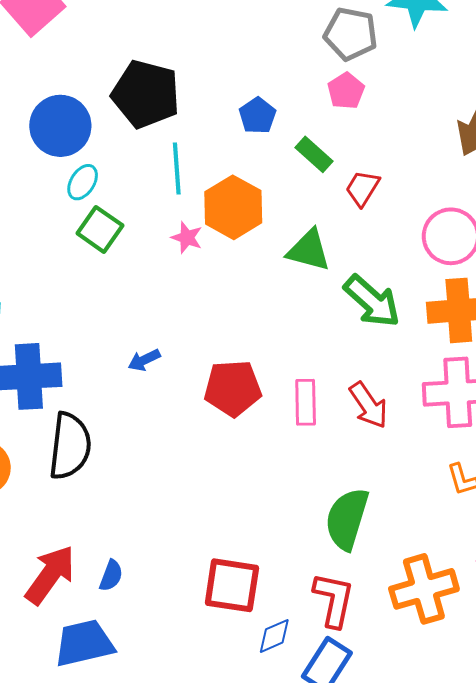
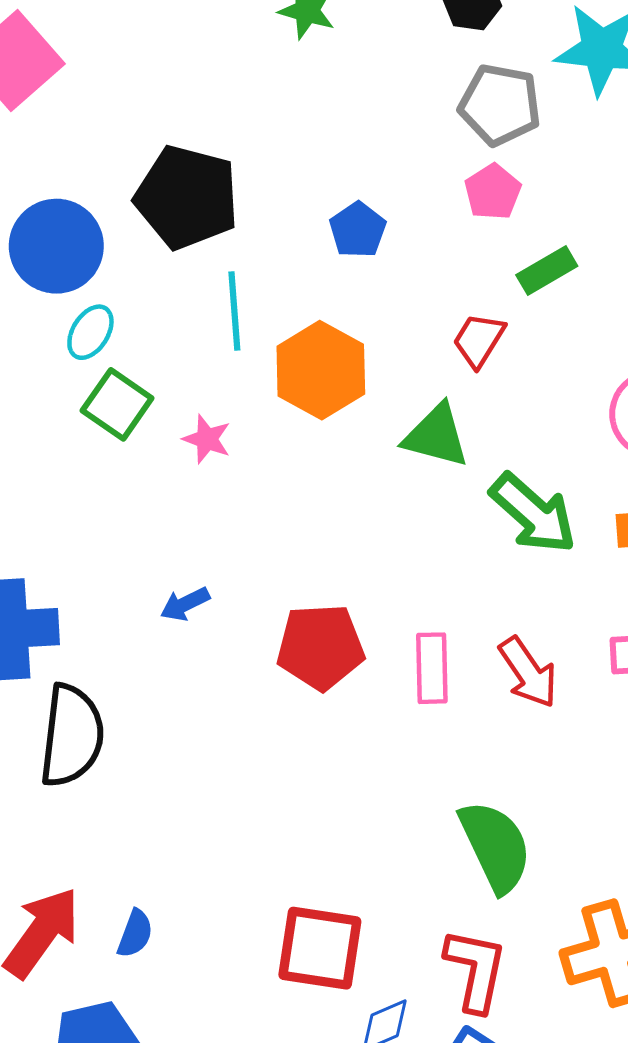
green rectangle: (314, 154) -> (547, 270), moved, turned -72
red trapezoid: (363, 188) -> (479, 340), moved
pink star: (187, 238) -> (207, 439), moved
green semicircle: (347, 519) -> (495, 846), turned 138

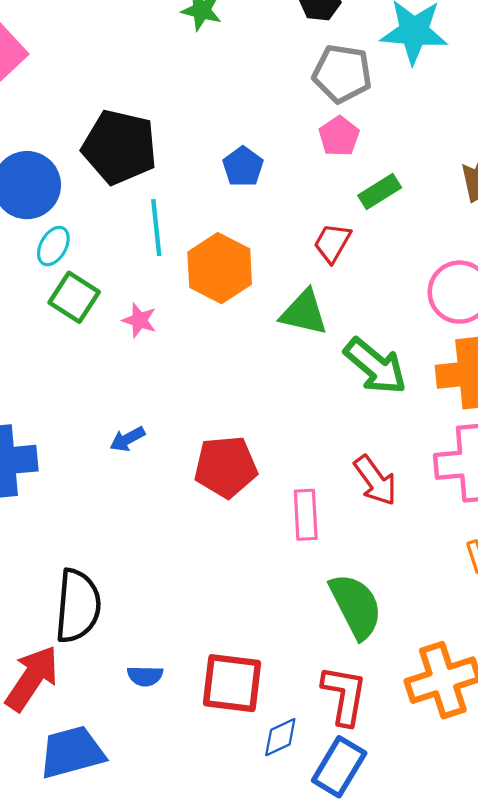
pink rectangle: (432, 668) -> (306, 515), moved
black semicircle: (72, 736) -> (78, 606), moved
blue semicircle: (135, 934) -> (145, 676), moved, turned 72

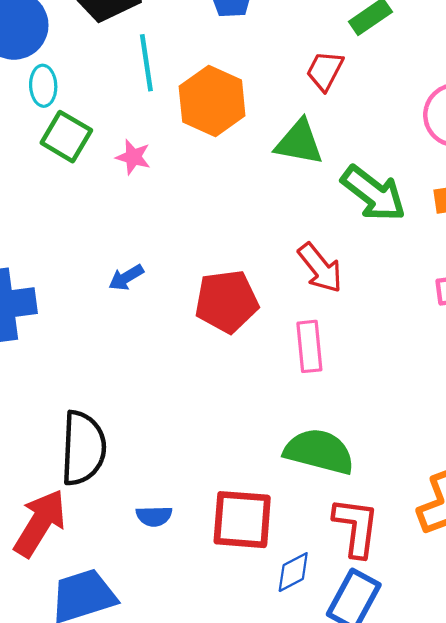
cyan ellipse: (53, 246) -> (43, 86), turned -30
red arrow: (375, 480) -> (320, 268), moved
green semicircle: (356, 606) -> (319, 451), moved, turned -46

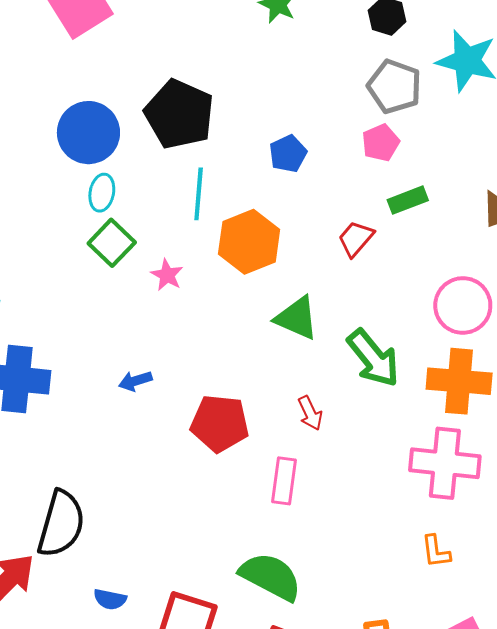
green triangle: (299, 142) -> (297, 318), moved
red arrow: (320, 268) -> (310, 413), size x0.7

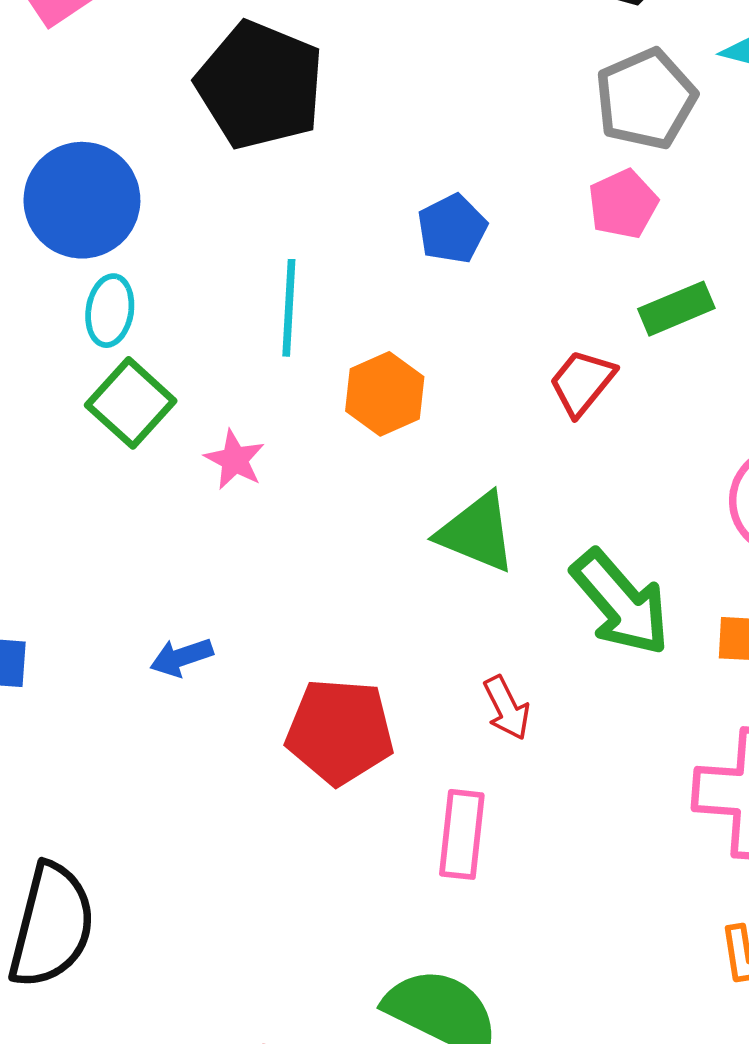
gray pentagon: (394, 86) -> (646, 99), turned 30
black pentagon: (179, 114) -> (260, 85), moved
orange hexagon: (249, 242) -> (385, 394), size x0.7

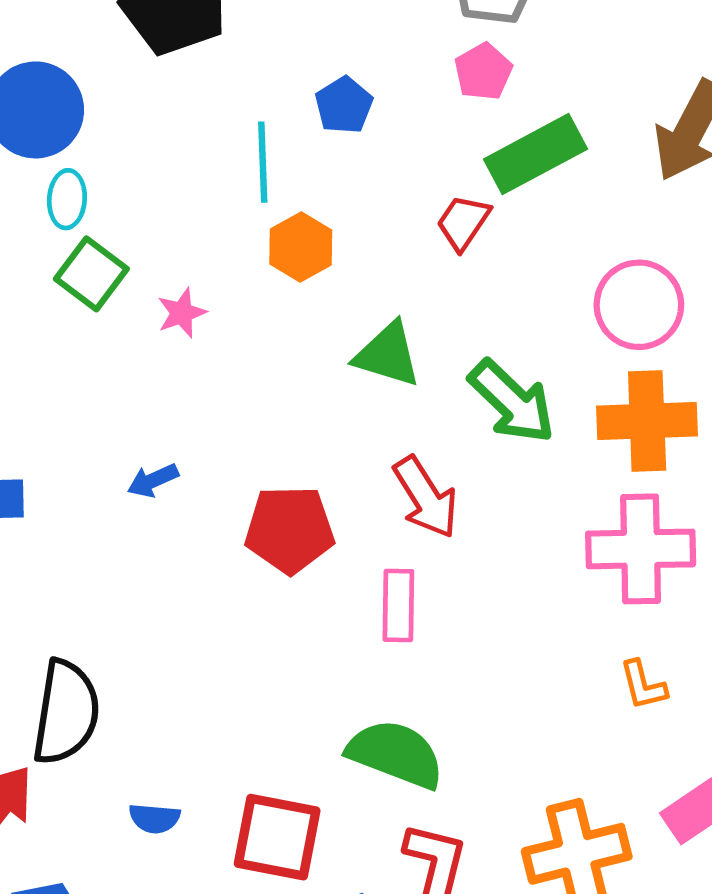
cyan line: (289, 308) -> (263, 162), moved
green rectangle: (676, 309) -> (535, 154), size x1.6
pink star: (235, 460) -> (182, 313), turned 30
red arrow: (507, 708) -> (426, 497), size x1.6

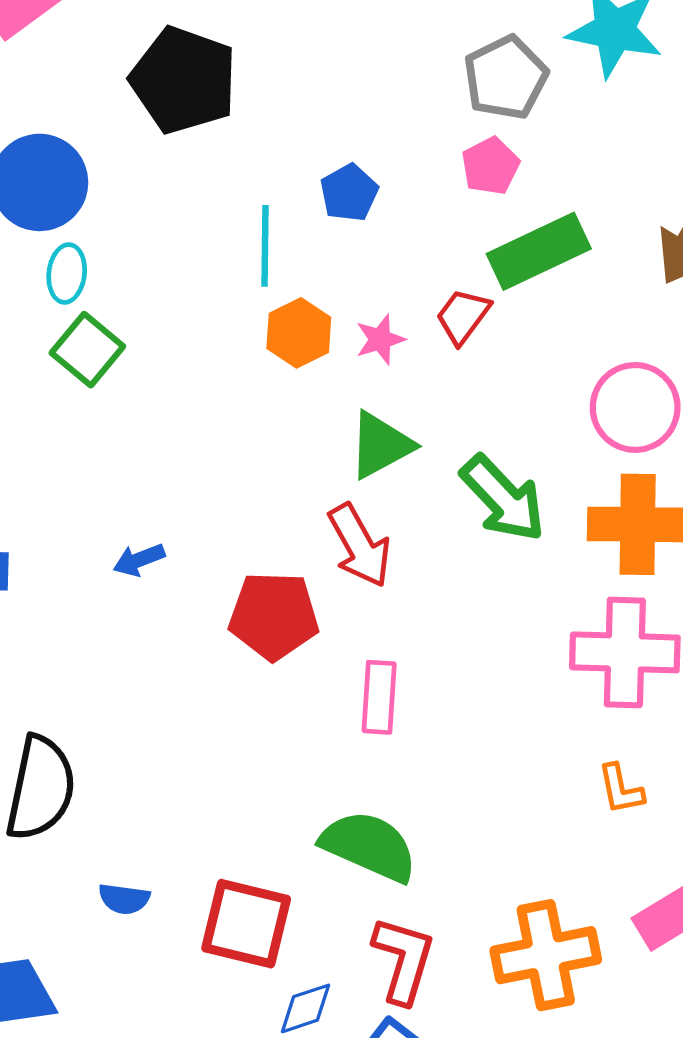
pink star: (182, 313) -> (380, 339), moved
green triangle: (388, 355) -> (381, 445), turned -48
red arrow: (426, 497) -> (360, 546), moved

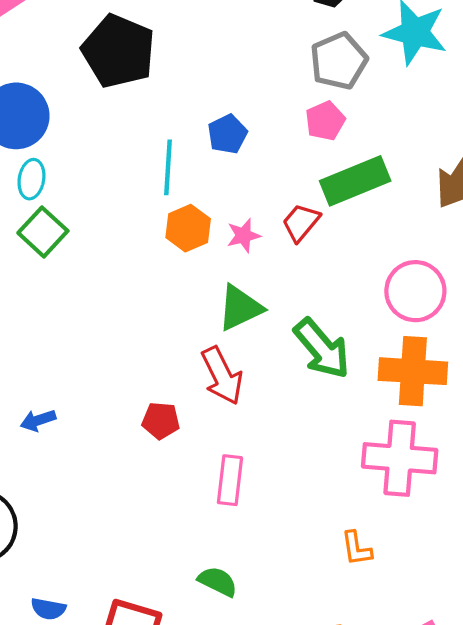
blue arrow: (139, 560) -> (38, 420), moved
red pentagon: (274, 616) -> (161, 421), size x0.6
orange L-shape: (621, 789) -> (356, 548), moved
green semicircle: (369, 846) -> (218, 582), size x0.6

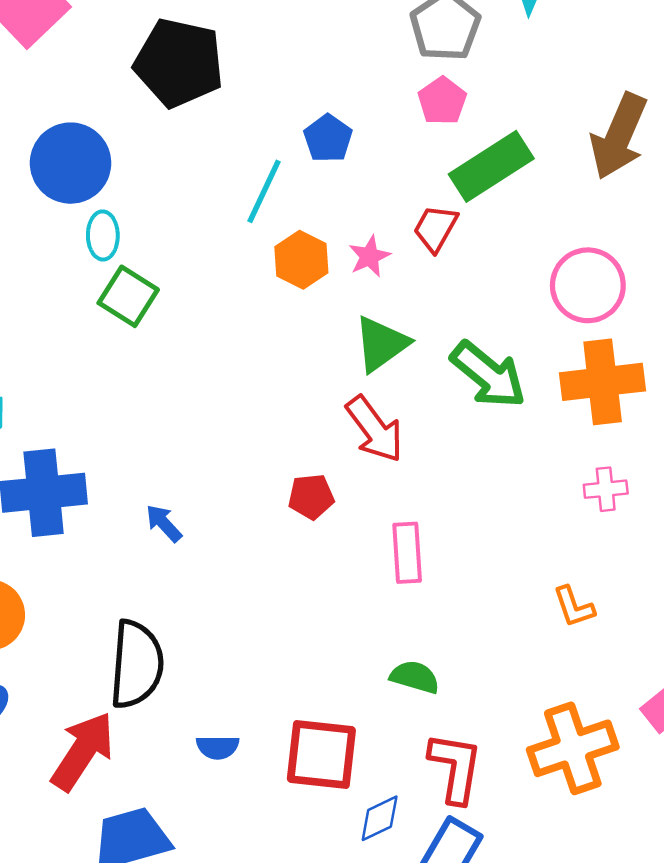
cyan line: (168, 167) -> (264, 191), turned 32
blue arrow: (38, 420) -> (164, 523), turned 76
pink cross: (400, 458) -> (606, 489), size x0.5

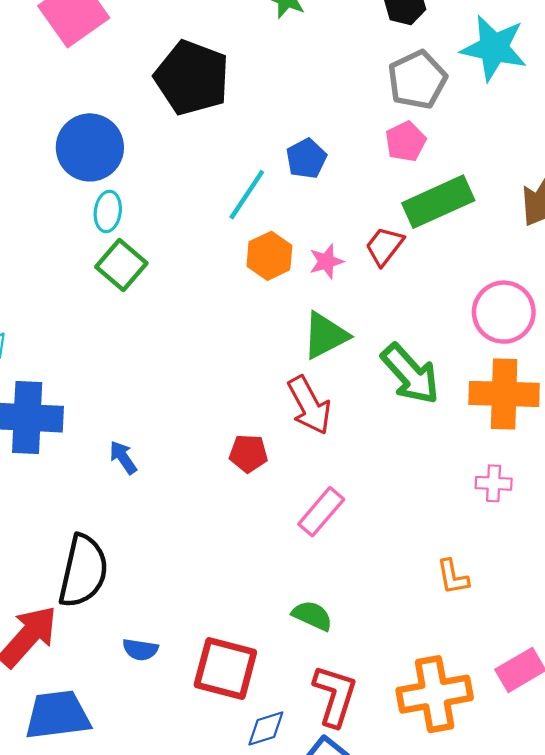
pink rectangle: (407, 553) -> (321, 512), turned 36

